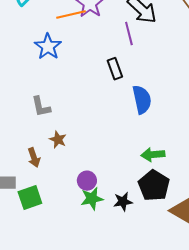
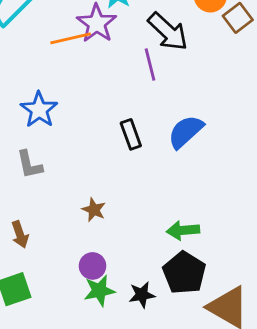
blue star: (48, 47) -> (39, 110), moved
black rectangle: (115, 69) -> (131, 134), moved
blue semicircle: (142, 100) -> (186, 132), moved, turned -120
brown star: (58, 140) -> (94, 210), moved

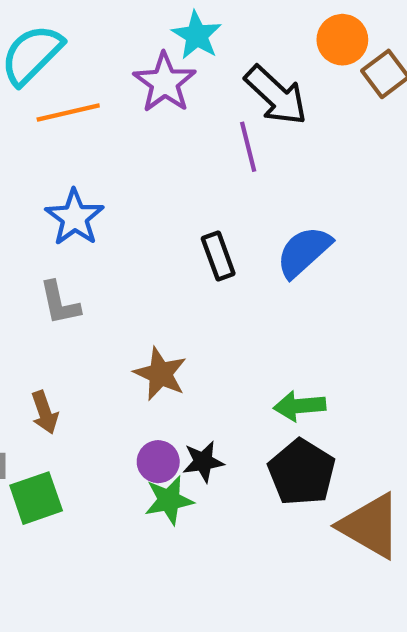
orange line: (71, 38) -> (68, 112), moved
brown star: (94, 210) -> (160, 374), size x1.4
black star: (142, 295) -> (203, 462), moved

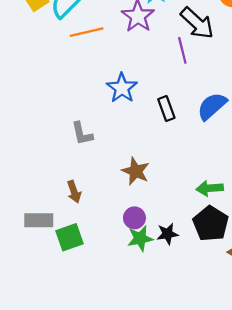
blue star: (75, 217) -> (122, 88), moved
black star: (203, 462) -> (167, 234), moved

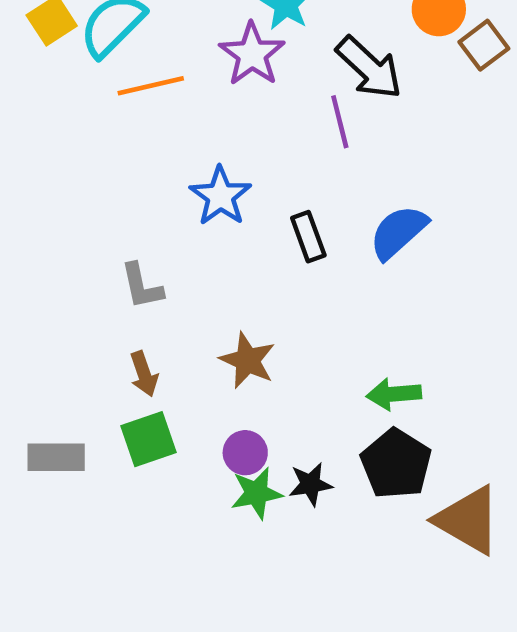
brown arrow: (74, 192) -> (144, 374), moved
green square: (70, 237) -> (148, 439), moved

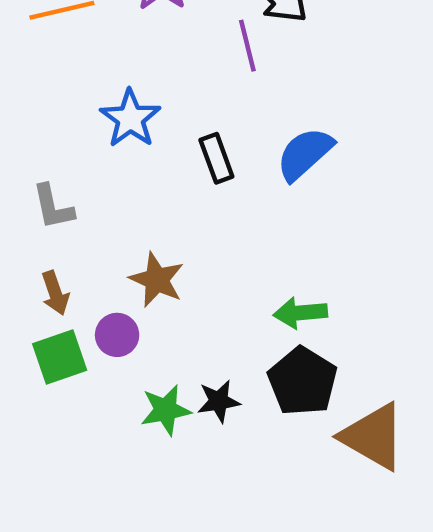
purple circle: (245, 453) -> (117, 335), moved

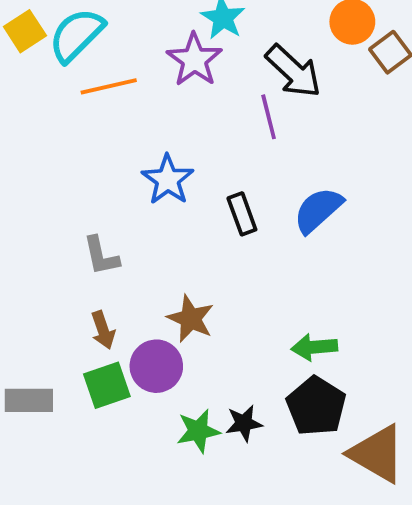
purple circle: (117, 335) -> (156, 366), size x1.4

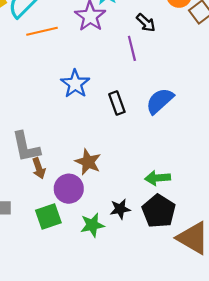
black arrow: (293, 71) -> (146, 23), size x0.6
gray L-shape: (101, 256) -> (26, 147), moved, size x1.4
green square: (107, 385) -> (48, 216), moved
black star: (244, 423) -> (120, 209), moved

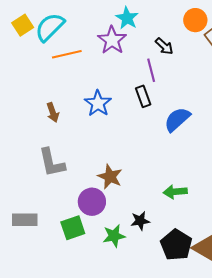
black rectangle: (117, 103) -> (143, 96), moved
brown arrow: (39, 168) -> (53, 112), moved
black pentagon: (159, 211) -> (176, 245), moved

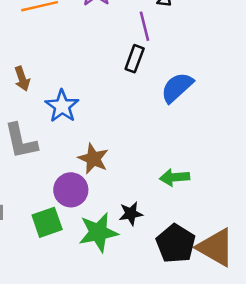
black rectangle: (143, 96) -> (135, 59), turned 40
blue star: (98, 103) -> (62, 106), moved
green star: (114, 236) -> (98, 232), size x1.4

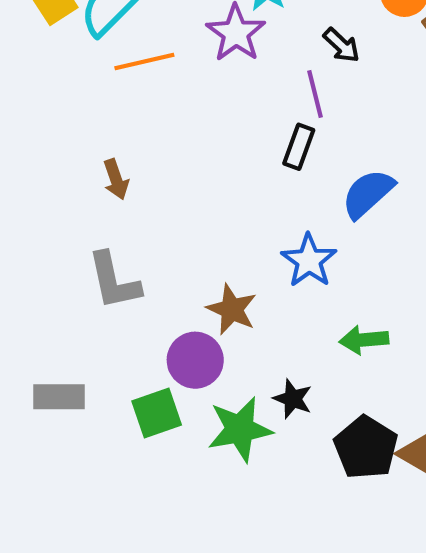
blue star: (62, 106) -> (309, 261), moved
black star: (131, 214) -> (293, 399), turned 30

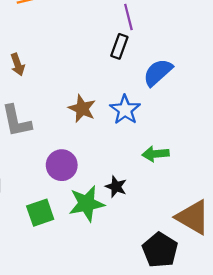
brown star: (232, 309) -> (82, 109), moved
green square: (157, 413) -> (40, 213), moved
black pentagon: (366, 448) -> (160, 250), moved

